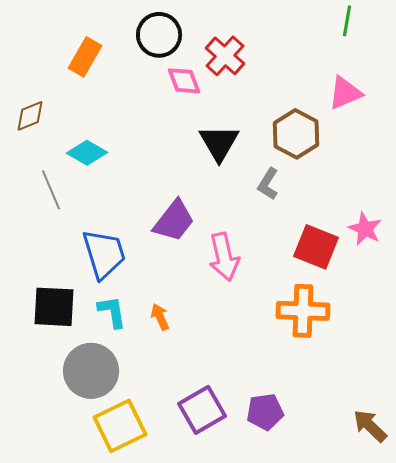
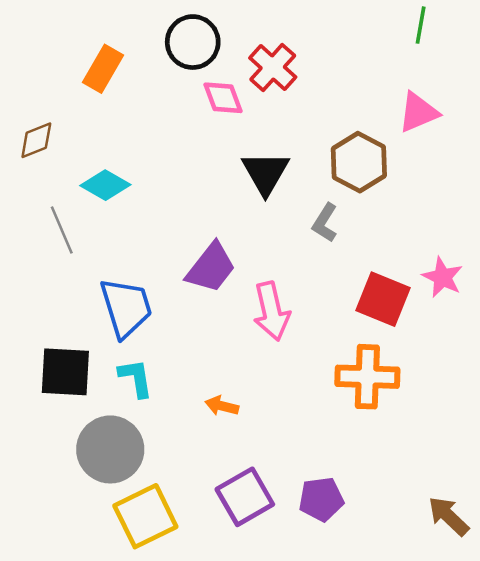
orange arrow: (160, 317) -> (222, 406), moved, turned -52

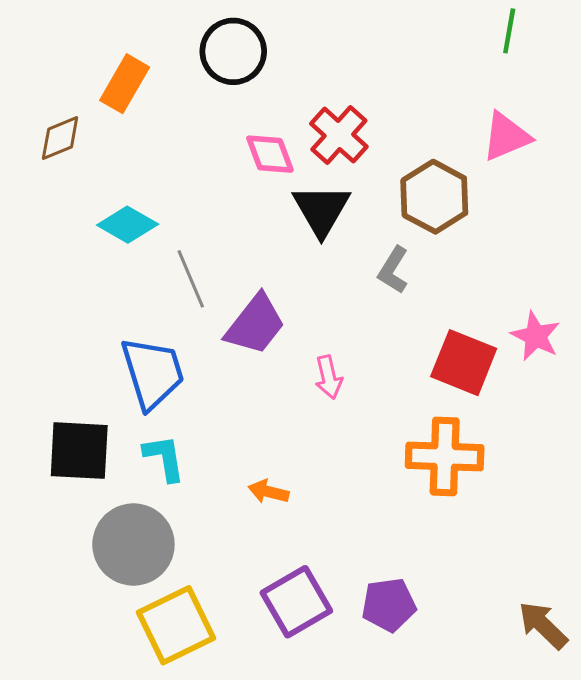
red cross: (273, 68) -> (339, 135), moved
pink diamond: (223, 98) -> (270, 154), moved
brown diamond: (36, 140) -> (60, 138), moved
gray line: (62, 230) -> (191, 279), moved
pink arrow: (272, 311) -> (329, 377), size x0.6

